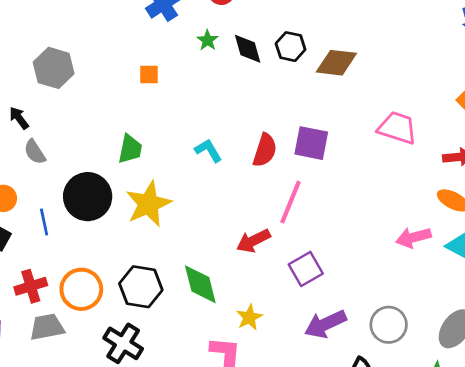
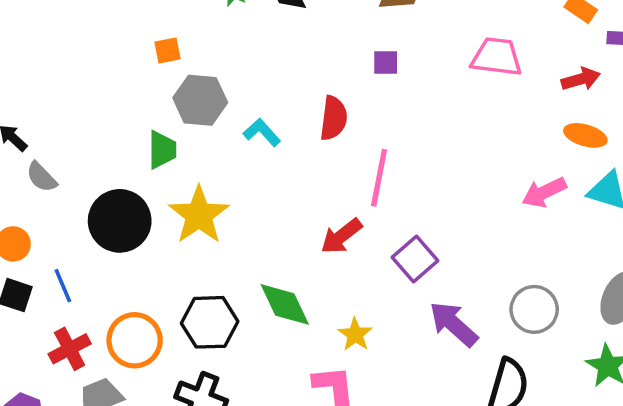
gray hexagon: (54, 68) -> (200, 100), moved
purple square: (311, 143) -> (386, 62), moved, size x0.6
blue line: (44, 222) -> (63, 286), moved
purple arrow: (325, 324) -> (454, 324), turned 78

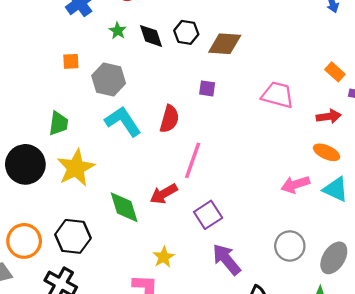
gray hexagon: (200, 100) -> (109, 79), moved
cyan L-shape: (262, 132) -> (123, 121), size x1.6
green diamond: (285, 304) -> (124, 207), moved
gray circle: (534, 309) -> (290, 246), moved

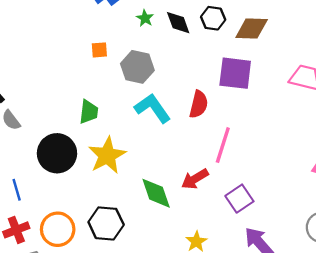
purple square: (207, 88) -> (235, 73), size x2.0

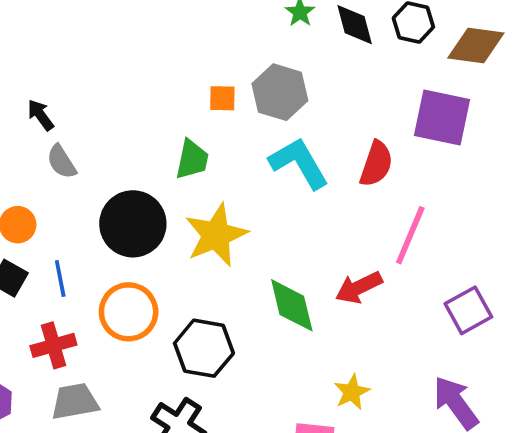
orange square: (99, 50) -> (222, 98), moved
purple square: (239, 199) -> (468, 310), moved
orange circle: (58, 229) -> (129, 312), moved

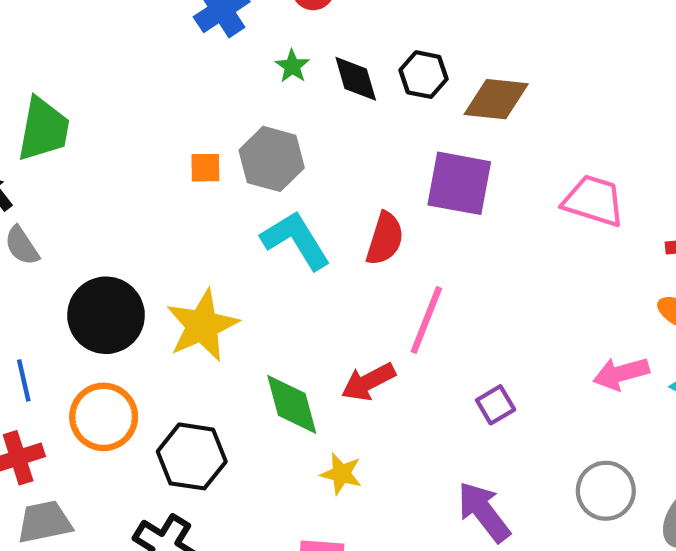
green trapezoid: (192, 160) -> (43, 129), moved, size x1.4
purple square: (468, 310) -> (496, 405), size x0.7
yellow star: (352, 392) -> (341, 474), moved, turned -30

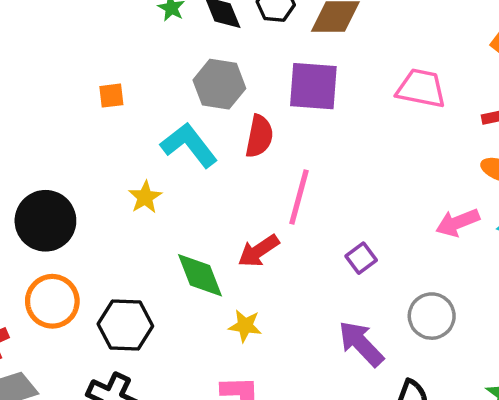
gray hexagon: (272, 159) -> (219, 84), moved
yellow star: (202, 326) -> (145, 197), moved, size x0.6
gray circle: (606, 491) -> (432, 316), moved

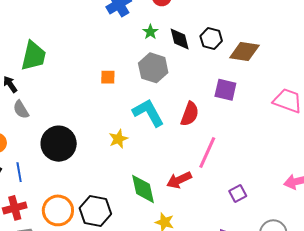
gray hexagon: (219, 84) -> (153, 68), moved
purple square: (313, 86) -> (225, 90), size x0.7
orange circle: (52, 301) -> (58, 210), moved

